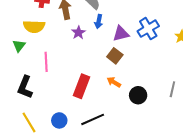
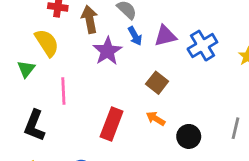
blue arrow: (99, 21) -> (135, 36), turned -40
yellow semicircle: (34, 27) -> (47, 43), turned -125
purple star: (78, 33) -> (107, 51), size x1.5
purple triangle: (121, 34) -> (165, 36), moved

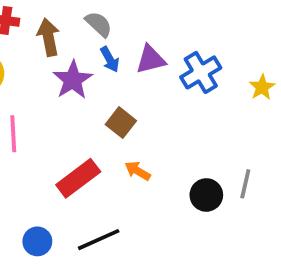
brown square: (157, 83) -> (121, 123), moved
red rectangle: (112, 124) -> (78, 178), turned 32
black circle: (189, 136) -> (206, 195), moved

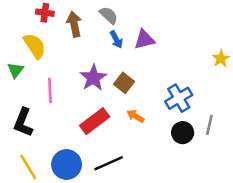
blue cross: (201, 72) -> (179, 98), moved
purple star: (73, 80) -> (93, 78), moved
blue circle: (37, 241) -> (67, 164), size x1.5

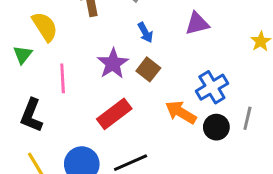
blue arrow: (116, 40) -> (145, 32), moved
purple triangle: (144, 40) -> (197, 24), moved
orange arrow: (135, 116) -> (181, 112), moved, size x1.5

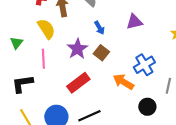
yellow semicircle: (45, 27) -> (46, 29), moved
black L-shape: (31, 115) -> (22, 84), turned 60
black circle: (216, 127) -> (147, 107), moved

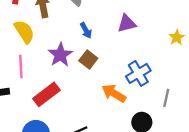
red rectangle: (78, 83) -> (46, 94), moved

